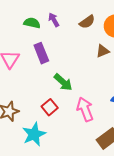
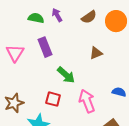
brown triangle: (103, 51) -> (96, 53), moved
red square: (50, 107) -> (53, 99), turned -35

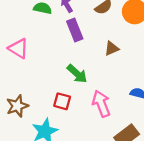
purple rectangle: (45, 47) -> (75, 30), moved
pink triangle: (15, 53) -> (18, 48), turned -30

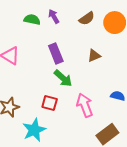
purple rectangle: (75, 30) -> (56, 54), moved

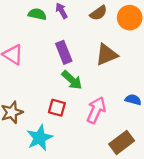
brown triangle: (94, 56) -> (107, 55), size x1.5
pink arrow: (85, 105) -> (96, 110), turned 45

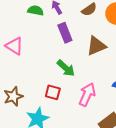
purple rectangle: (64, 52) -> (65, 33), moved

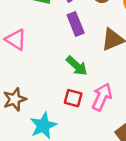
red square: (53, 92) -> (73, 98), moved

